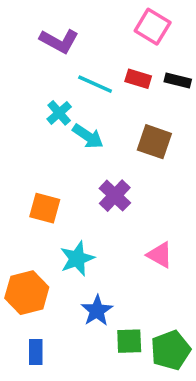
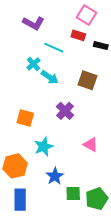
red rectangle: (138, 79) -> (78, 35), moved
blue rectangle: (36, 352) -> (20, 200), size x1.5

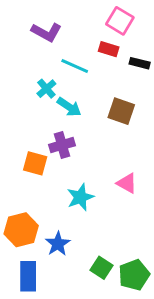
purple cross: (65, 111) -> (62, 145), moved, turned 30
pink triangle: (91, 145) -> (127, 183), moved
cyan star: (44, 147) -> (80, 197), moved
blue star: (55, 176) -> (58, 244), moved
green square: (73, 194) -> (102, 268), turned 35

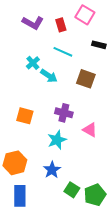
red rectangle: (109, 49) -> (61, 25), moved, turned 56
cyan line: (75, 66) -> (63, 52), moved
purple cross: (62, 145) -> (64, 113), moved, turned 30
blue star: (58, 244) -> (52, 170), moved

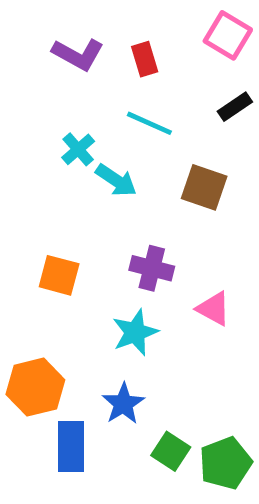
pink square: (85, 15) -> (228, 35), moved
black rectangle: (99, 45) -> (235, 107), turned -48
blue rectangle: (20, 196) -> (71, 446), moved

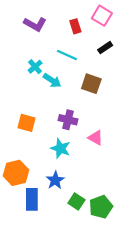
red rectangle: (145, 59) -> (75, 26), moved
cyan star: (135, 332) -> (61, 148), turned -30

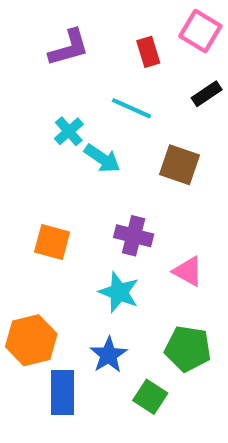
purple L-shape: (35, 24) -> (69, 48), turned -45
green pentagon: (101, 207) -> (188, 349), moved, turned 30

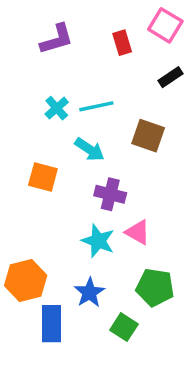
cyan line: (131, 108) -> (96, 106), moved, turned -36
cyan arrow: (102, 158) -> (89, 149), moved
orange square: (52, 242) -> (43, 177), moved
pink triangle: (188, 271) -> (138, 232), moved

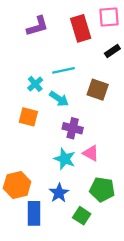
pink square: (165, 25) -> (109, 17), turned -35
red rectangle: (122, 43) -> (81, 28), size x1.6
cyan cross: (57, 108) -> (35, 84), moved

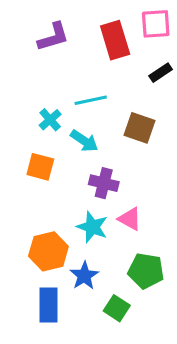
orange hexagon: (17, 185) -> (48, 251), moved

